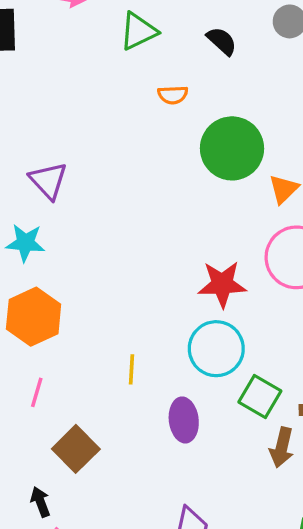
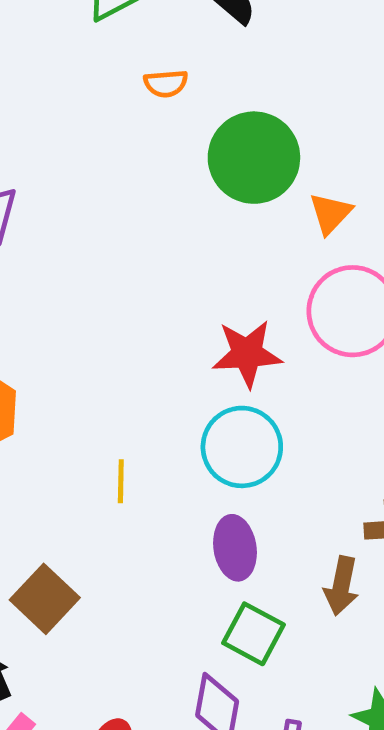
green square: (260, 396) -> (253, 634), moved
purple ellipse: (184, 420) -> (235, 548), moved

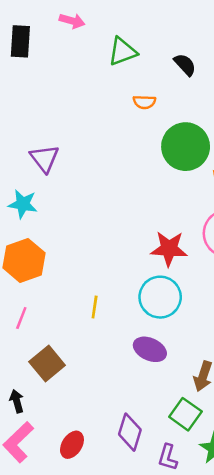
purple ellipse: (235, 548) -> (150, 349), turned -64
green square: (253, 634) -> (185, 414), moved

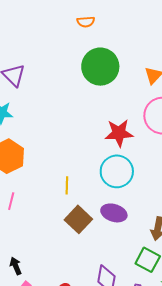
green circle: (186, 147) -> (100, 67), moved
brown square: (47, 363) -> (78, 219), moved

